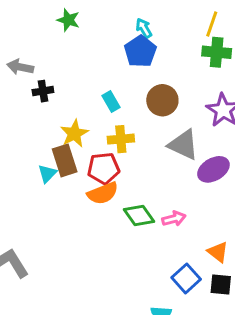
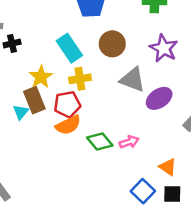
cyan rectangle: (111, 102) -> (69, 48), size x1.6

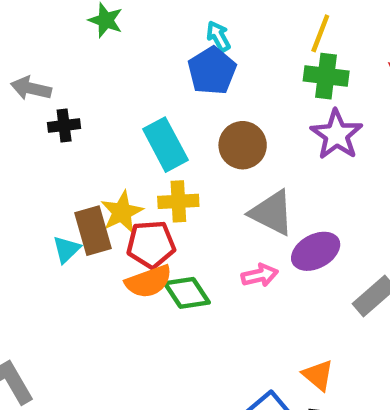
purple star: (164, 48) -> (337, 135), moved
yellow star: (41, 77) -> (122, 212), moved
green diamond: (100, 141) -> (187, 293), moved
pink arrow: (129, 142) -> (260, 275), moved

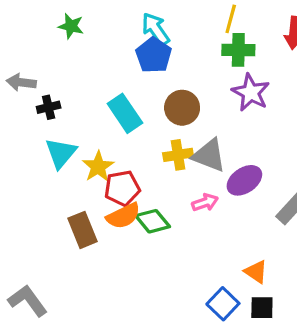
cyan arrow: (218, 36) -> (156, 29), size x1.5
yellow cross: (178, 201) -> (178, 155), moved
brown rectangle: (93, 231) -> (82, 230), moved
cyan triangle: (66, 249) -> (61, 153), moved, size x1.5

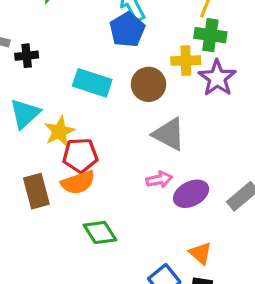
black cross: (49, 107) -> (27, 56), moved
cyan rectangle: (125, 113) -> (92, 83), turned -45
yellow cross: (178, 155) -> (186, 61), moved
purple ellipse: (244, 180) -> (191, 194), moved
green diamond: (153, 221) -> (100, 232), moved

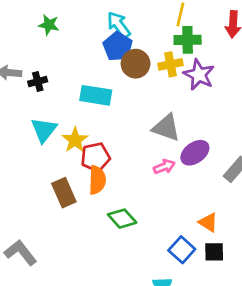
brown circle: (149, 84) -> (136, 64), moved
orange semicircle: (78, 183) -> (97, 180), turned -60
purple ellipse: (191, 194) -> (195, 153), moved

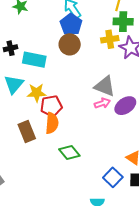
brown circle: (136, 64) -> (70, 44), moved
cyan rectangle: (96, 95) -> (34, 60), moved
yellow star: (75, 140) -> (37, 93), turned 30
pink arrow: (164, 167) -> (102, 103), moved

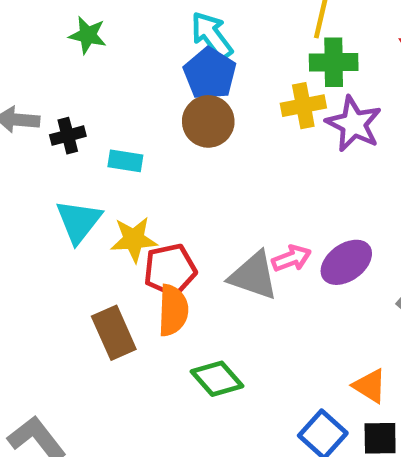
cyan rectangle: (34, 60) -> (125, 161), size x0.6
gray triangle: (105, 86) -> (254, 276), moved

